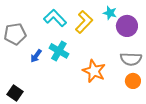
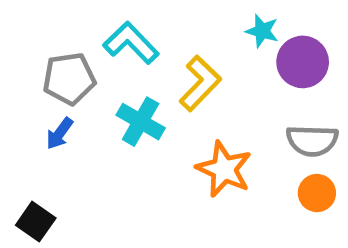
yellow L-shape: (84, 22) -> (200, 83), moved
gray pentagon: (15, 34) -> (69, 79), moved
blue arrow: (36, 56) -> (60, 133), moved

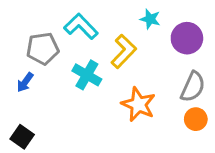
cyan star: (262, 31) -> (150, 19), moved
blue arrow: (60, 133) -> (25, 82), moved
gray semicircle: (312, 141) -> (193, 87), turned -68

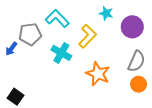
blue arrow: (25, 82) -> (11, 49), moved

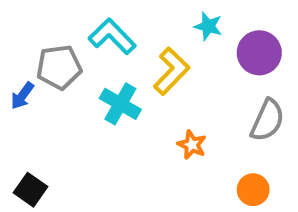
orange star: (98, 74) -> (192, 145), size x0.6
orange circle: (139, 84) -> (253, 190), moved

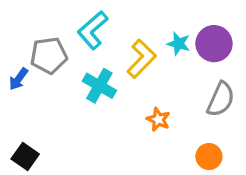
cyan star: (208, 26) -> (179, 44), moved
cyan L-shape: (112, 36) -> (93, 30), turned -87

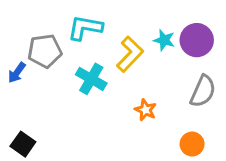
cyan L-shape: (93, 30) -> (85, 28), turned 51

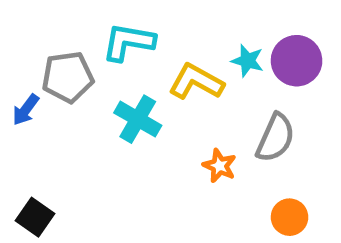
yellow L-shape: (130, 54) -> (196, 82), turned -105
gray semicircle: (203, 91) -> (275, 138), moved

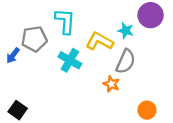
cyan L-shape: (128, 42) -> (65, 21), turned 84
purple circle: (297, 61) -> (151, 15), moved
gray semicircle: (275, 138) -> (126, 61), moved

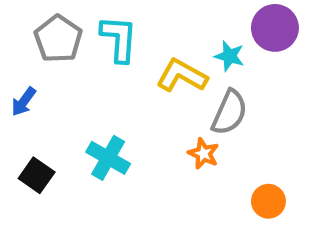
gray pentagon: (34, 39) -> (58, 39), moved, turned -30
cyan cross: (70, 60) -> (108, 158), moved
black square: (18, 110) -> (37, 175), moved

